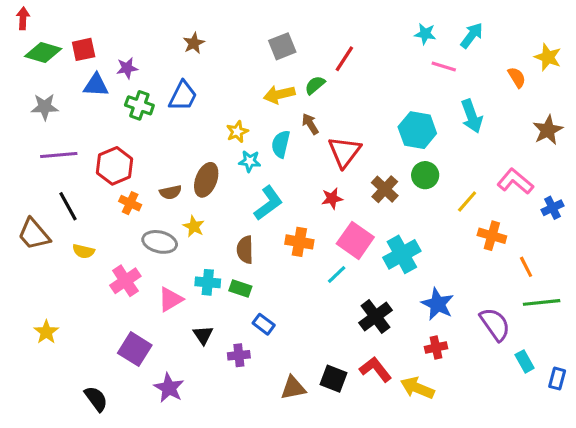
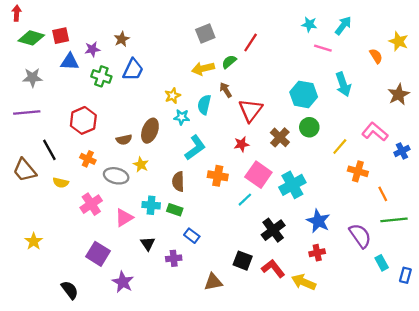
brown star: (194, 43) -> (122, 39), moved
purple line: (59, 155) -> (27, 113), moved
orange cross: (130, 203) -> (88, 159), moved
black square: (334, 379) -> (243, 261), moved

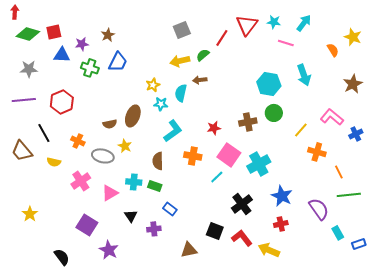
brown arrow: (226, 90) -> (200, 80), turned -64
red triangle: (251, 110) -> (247, 25), moved
red hexagon: (83, 120) -> (62, 102), moved
brown cross: (280, 137) -> (248, 122), turned 36
blue rectangle: (405, 275) -> (359, 244), turned 56

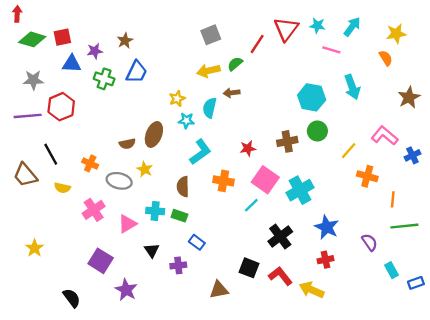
yellow star: (353, 37) -> (396, 34), moved, turned -30
red hexagon: (62, 102) -> (61, 107), moved
orange line: (339, 172) -> (393, 199), turned 32
purple semicircle: (319, 209) -> (370, 242), size x0.7

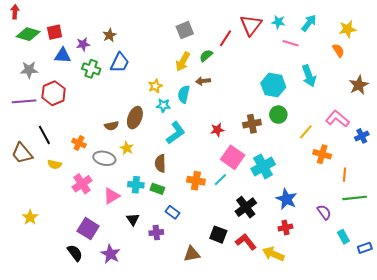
yellow arrow: (208, 71) -> (183, 62), turned -48
orange cross: (223, 181) -> (196, 181), moved
black semicircle: (72, 298) -> (75, 253), moved

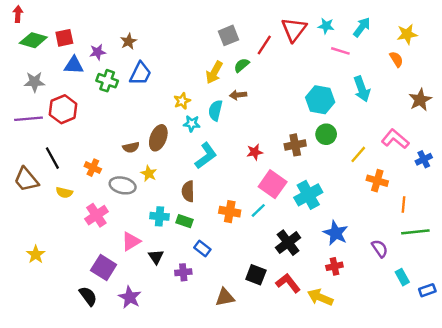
gray square: (185, 30) -> (229, 35), moved
pink triangle: (112, 196) -> (131, 241), moved

